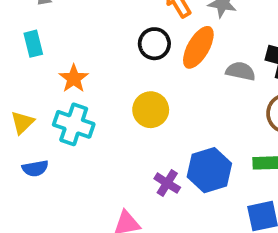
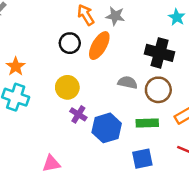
gray semicircle: (241, 71) -> (128, 82), moved
purple cross: (167, 183) -> (78, 114), moved

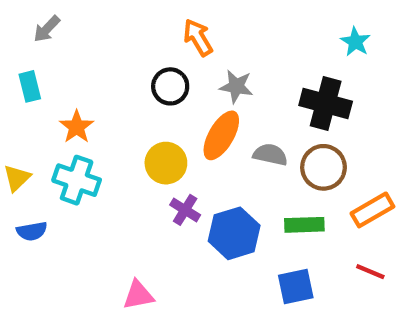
gray star: (115, 16) -> (236, 86), moved
orange ellipse: (99, 46) -> (221, 135), moved

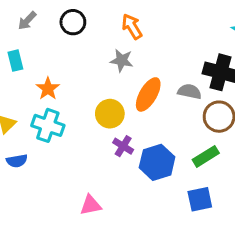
black circle: (170, 86) -> (73, 22), moved
gray star: (236, 86) -> (122, 61), moved
gray semicircle: (270, 155) -> (190, 91), moved
green rectangle: (304, 225) -> (206, 156), turned -30

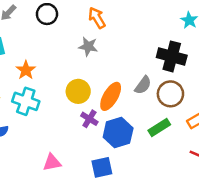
gray semicircle: (190, 91) -> (143, 85), moved, turned 114
orange ellipse: (148, 94) -> (111, 96), moved
blue square: (200, 199) -> (102, 167), moved
pink triangle: (91, 205) -> (52, 162), moved

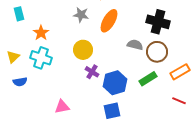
gray star: (88, 46) -> (81, 15), moved
gray semicircle: (143, 85) -> (135, 45), turned -112
orange ellipse: (111, 96) -> (109, 21), moved
blue square: (102, 167) -> (112, 111), moved

